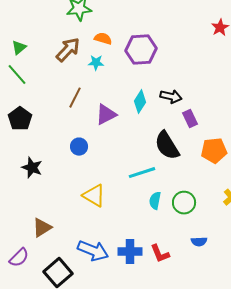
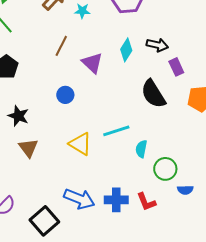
purple triangle: (106, 115) -> (92, 63), turned -50
cyan line: (142, 173) -> (116, 131), moved
green circle: (184, 203) -> (165, 169), moved
brown triangle: (42, 228) -> (28, 148), moved, turned -35

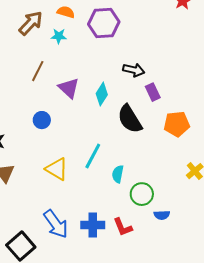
cyan diamond: (126, 50) -> (102, 94), moved
cyan line: (116, 131) -> (93, 156), turned -44
blue arrow: (79, 199) -> (56, 224), turned 32

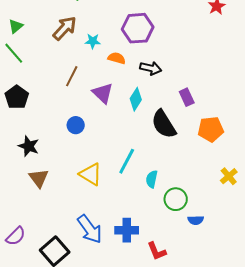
orange semicircle: (66, 12) -> (117, 58), moved
black arrow: (134, 70) -> (151, 68), moved
red L-shape: (123, 227) -> (157, 251), moved

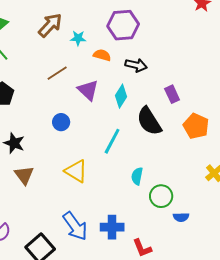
brown line: (72, 76) -> (57, 73), turned 30
orange pentagon: (211, 129) -> (196, 126), turned 30
cyan line: (127, 161) -> (112, 141), moved

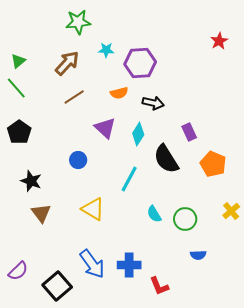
cyan star: (78, 38) -> (106, 50), moved
orange semicircle: (102, 55) -> (119, 93), turned 150
brown line: (57, 73) -> (74, 97), moved
cyan semicircle: (137, 176) -> (154, 214), turned -42
green circle: (161, 196) -> (185, 219), moved

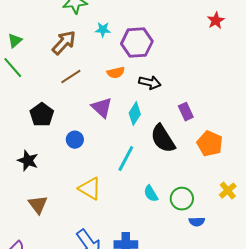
black pentagon: (19, 132) -> (42, 115), moved
brown triangle: (41, 213) -> (38, 205), moved
blue semicircle: (198, 255) -> (197, 222), moved

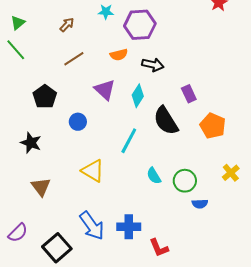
brown arrow: (64, 43) -> (67, 25), size x0.6

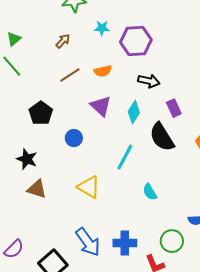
orange semicircle: (119, 55) -> (103, 71), moved
purple rectangle: (189, 94) -> (174, 108), moved
green circle: (185, 181) -> (172, 241), moved
brown triangle: (41, 187) -> (37, 189), moved, turned -35

